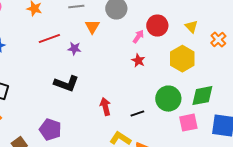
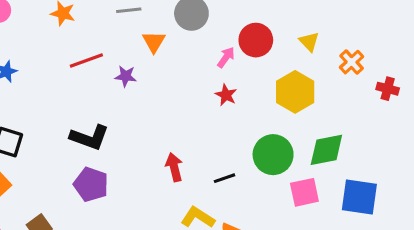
black L-shape: (66, 84) -> (89, 137), moved
purple pentagon: (50, 130) -> (91, 184), moved

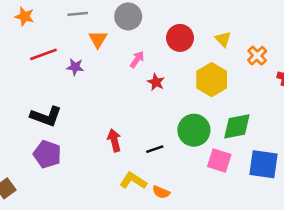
pink arrow: (226, 57) -> (137, 59), moved
pink square: (304, 192) -> (219, 161), turned 30

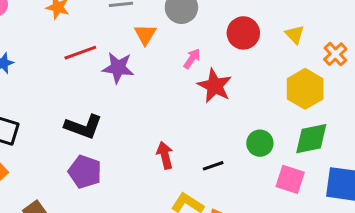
purple star: (75, 67) -> (118, 68), size x1.5
yellow hexagon: (212, 80) -> (305, 89), moved
red star: (156, 82) -> (215, 86), size x1.6
green circle: (194, 130) -> (260, 143), size x0.7

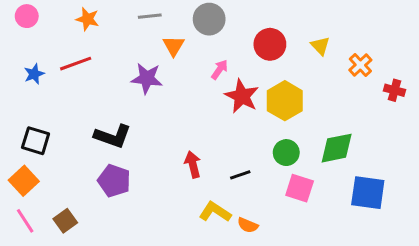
red line: (80, 53) -> (76, 64), moved
yellow hexagon: (305, 89) -> (285, 101), moved
pink square: (290, 179) -> (300, 188), moved

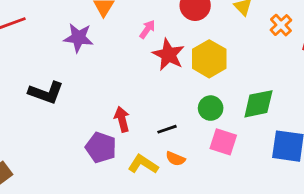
purple pentagon: (114, 181) -> (101, 147), moved
orange semicircle: (248, 225) -> (175, 159), moved

